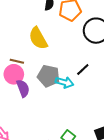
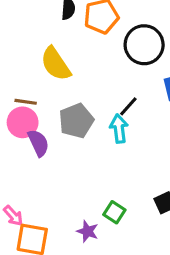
gray pentagon: (49, 76) -> (76, 121), turned -30
cyan arrow: (64, 82) -> (119, 129), moved, turned -108

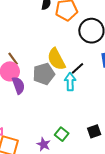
yellow semicircle: (56, 64) -> (56, 59), moved
brown line: (26, 102) -> (13, 59), turned 40

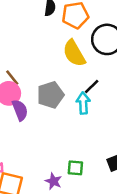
yellow semicircle: (56, 59) -> (74, 53), moved
green square: (62, 134) -> (75, 168), turned -32

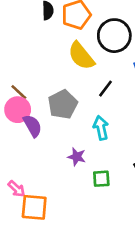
cyan arrow: (83, 103) -> (101, 128), moved
purple star: (54, 181) -> (77, 157), moved

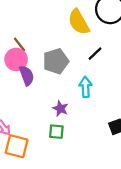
green square: (101, 179) -> (56, 132), moved

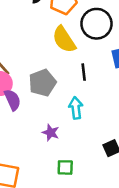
black line: (95, 54) -> (84, 72), turned -49
green square: (56, 132) -> (65, 167), moved

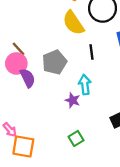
purple star: (51, 133) -> (73, 100), moved
green square: (65, 167) -> (76, 138), turned -32

